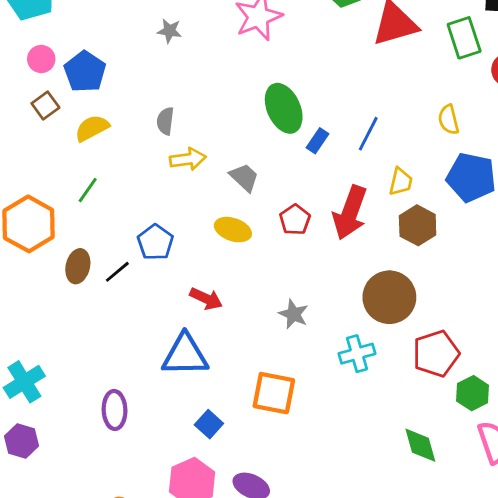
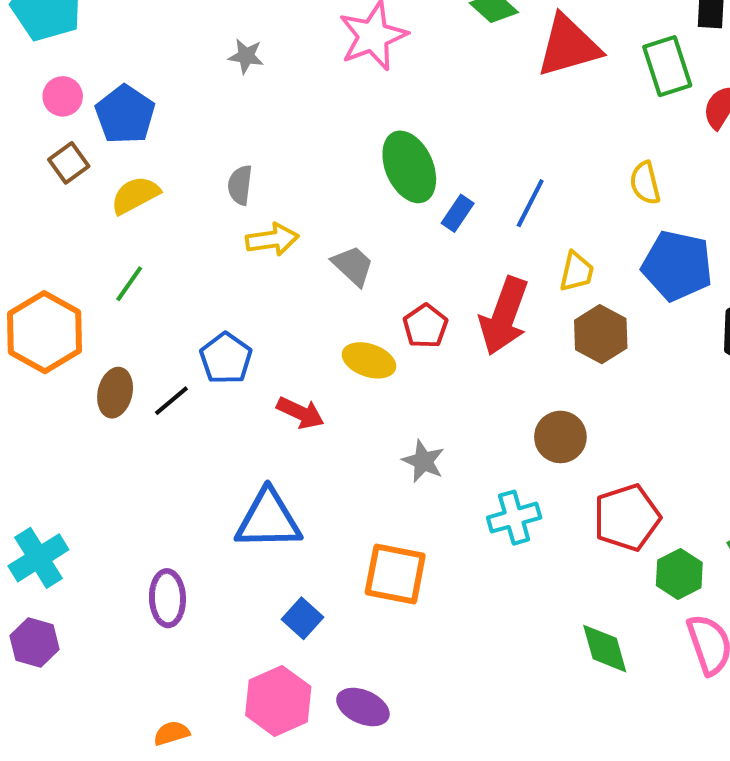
yellow ellipse: (233, 230) -> (369, 360), moved
brown circle: (389, 297) -> (560, 437), size x0.7
red arrow: (206, 299) -> (300, 413), moved

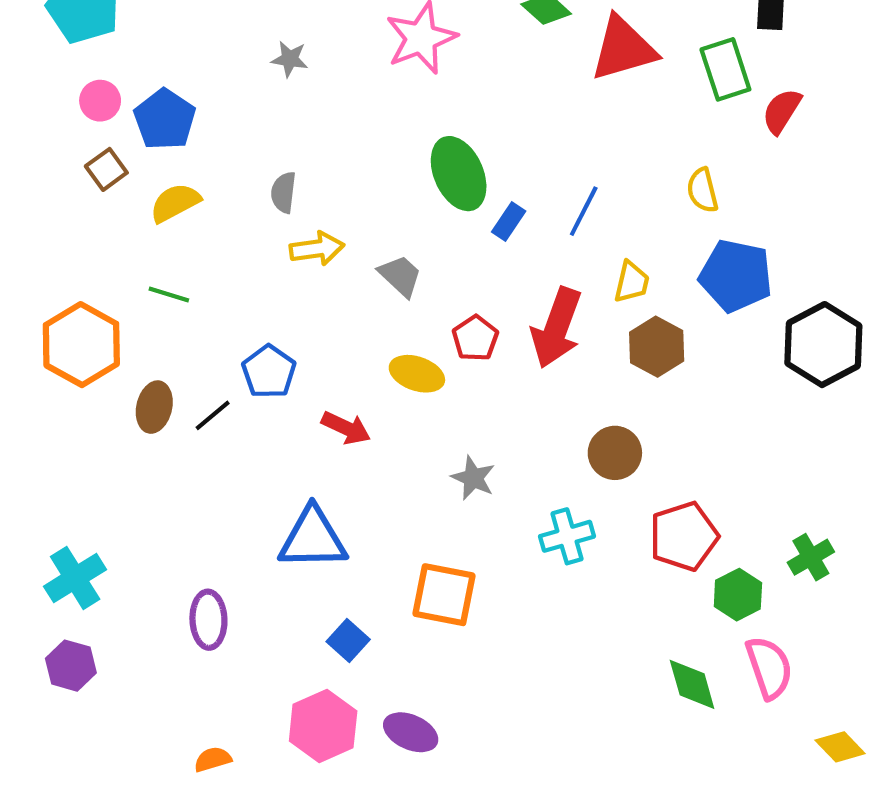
green line: (129, 284) -> (169, 295), turned 72
green diamond: (605, 649) -> (692, 684), moved

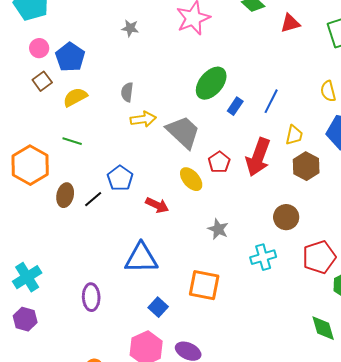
red triangle: (623, 49) -> (290, 23), size x0.6
green ellipse: (459, 174) -> (211, 83), turned 64
gray trapezoid: (400, 276) -> (183, 132), size x1.6
yellow ellipse: (417, 374) -> (191, 179), turned 30

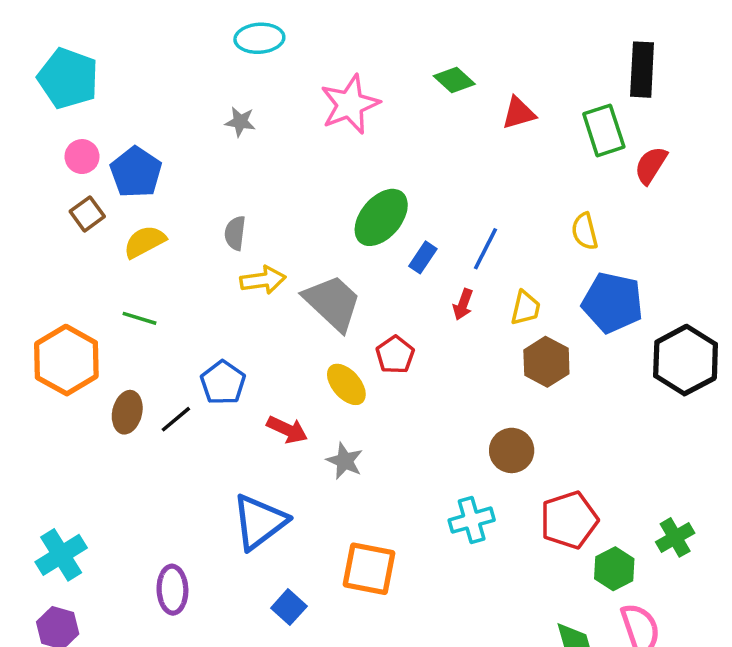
red arrow: (258, 157) -> (463, 304), moved, size x0.5
gray star: (218, 229) -> (345, 461), moved
blue triangle: (141, 258) -> (259, 522), turned -36

